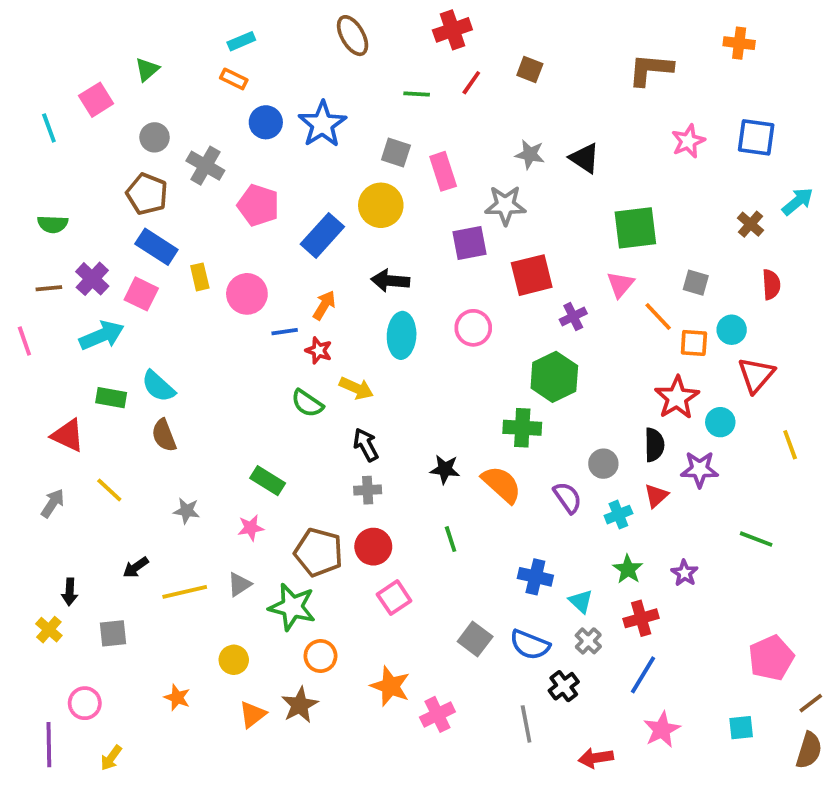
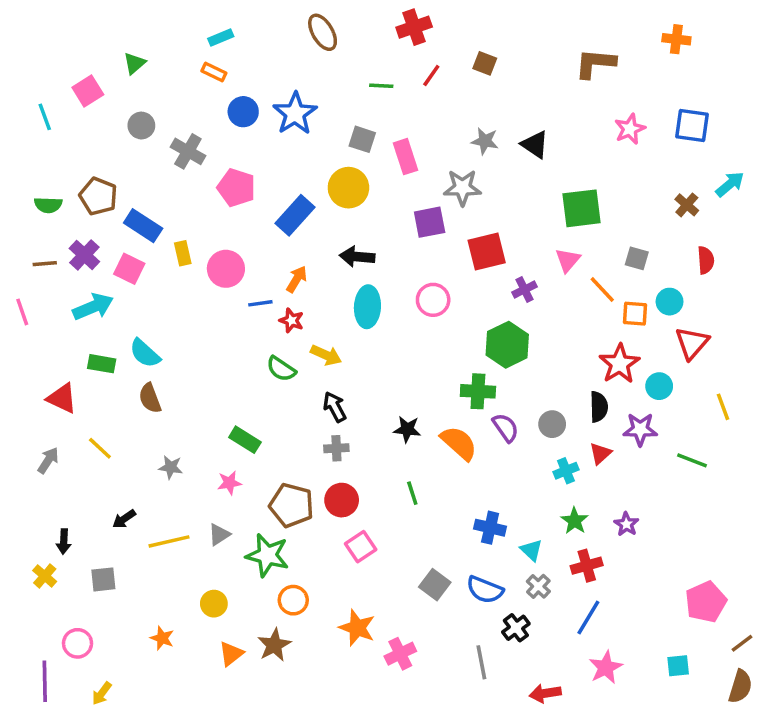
brown pentagon: (147, 194) -> (98, 196), moved
purple semicircle: (568, 498) -> (506, 428), moved
green line: (756, 539) -> (692, 460), moved

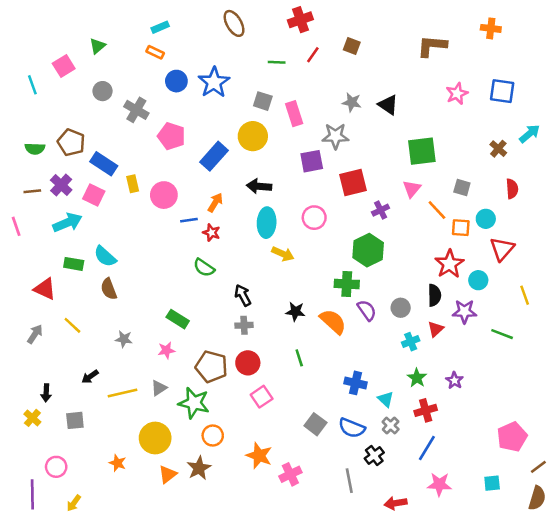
yellow arrow: (326, 355) -> (283, 254), moved
yellow circle: (214, 604) -> (155, 438), size x1.6
pink star: (606, 667) -> (439, 484), turned 30

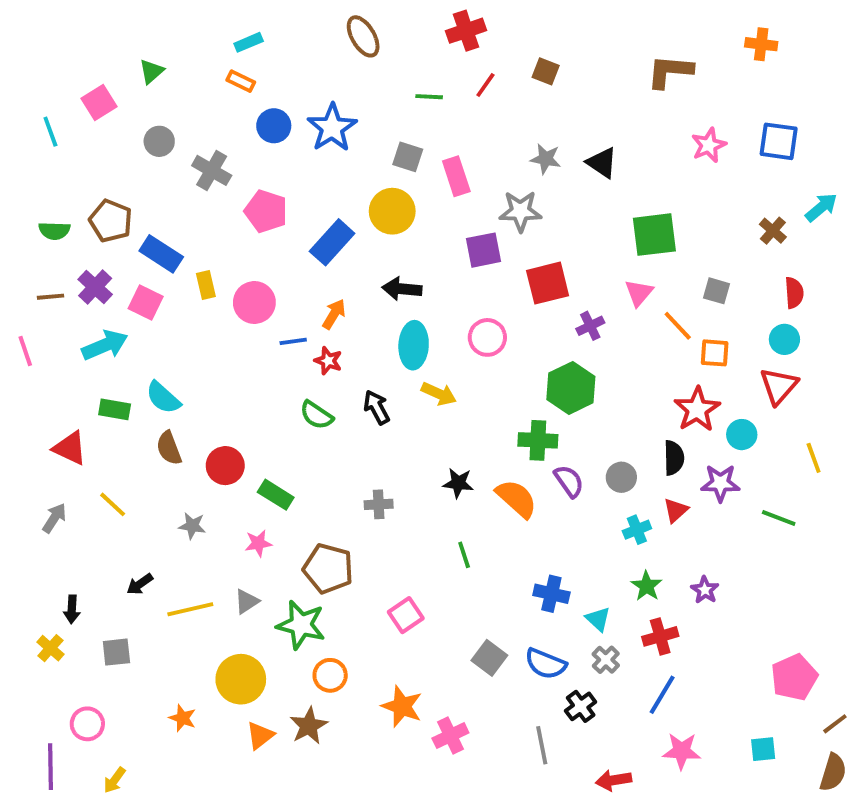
cyan circle: (486, 219) -> (784, 339), moved
black arrow: (243, 295) -> (377, 407), moved
red circle: (248, 363) -> (225, 466), moved

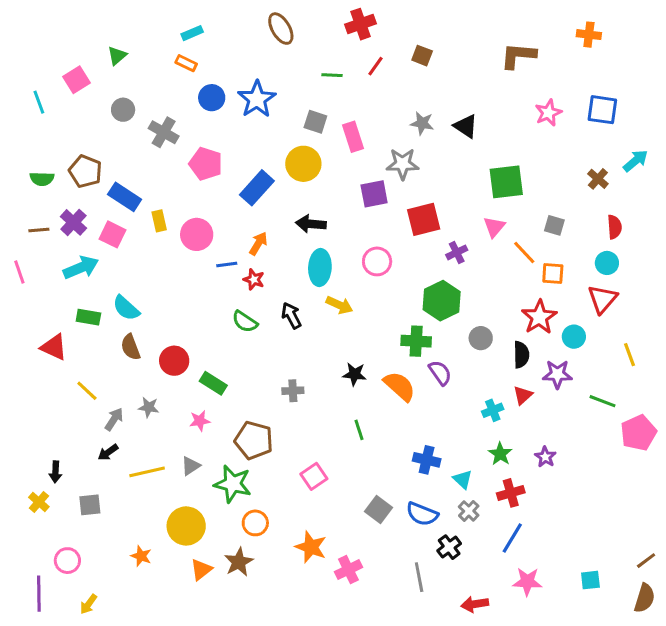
gray circle: (621, 477) -> (481, 338), moved
gray arrow: (54, 518) -> (114, 419), moved
pink pentagon: (794, 677) -> (639, 433), moved

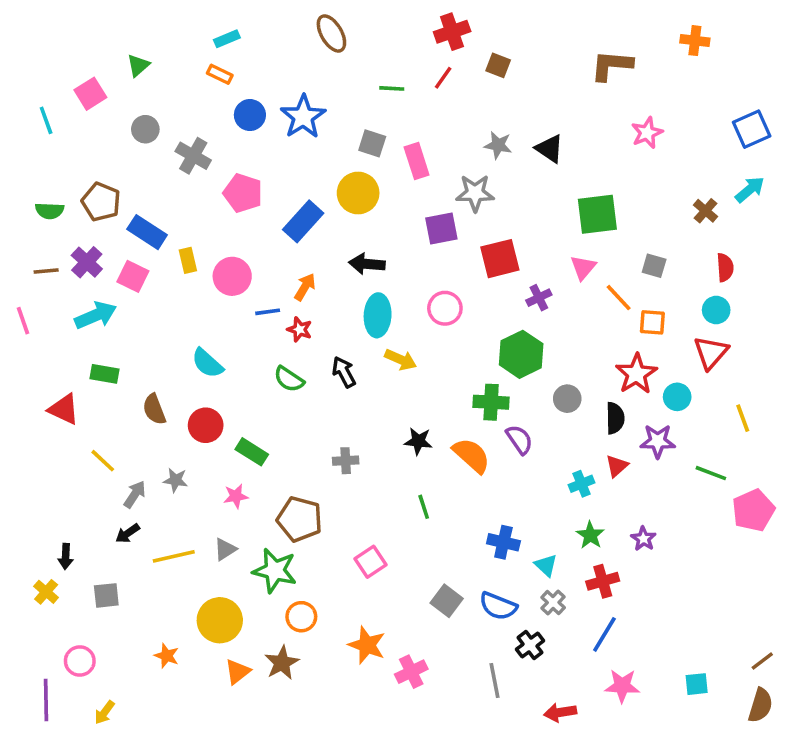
red cross: (360, 24) -> (452, 32), moved
blue square: (602, 110) -> (752, 129), moved, turned -32
cyan semicircle: (126, 308) -> (207, 363), moved

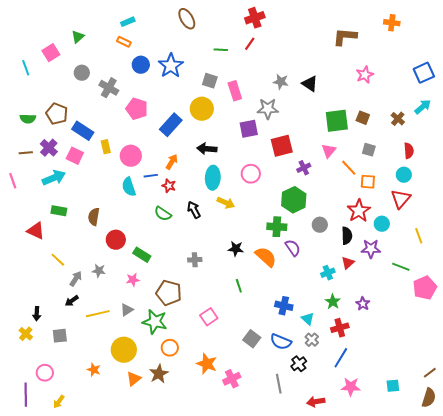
brown square: (498, 65) -> (363, 118), moved
cyan semicircle: (207, 363) -> (129, 187), moved, turned 30
brown semicircle: (154, 409) -> (94, 217), moved, turned 30

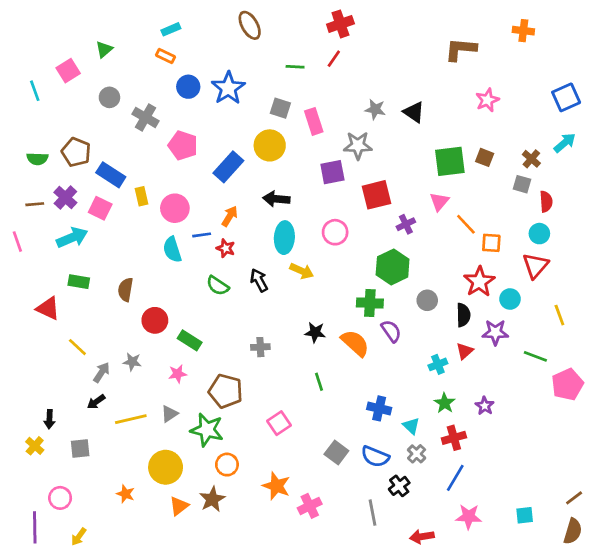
gray square: (369, 150) -> (522, 184), moved

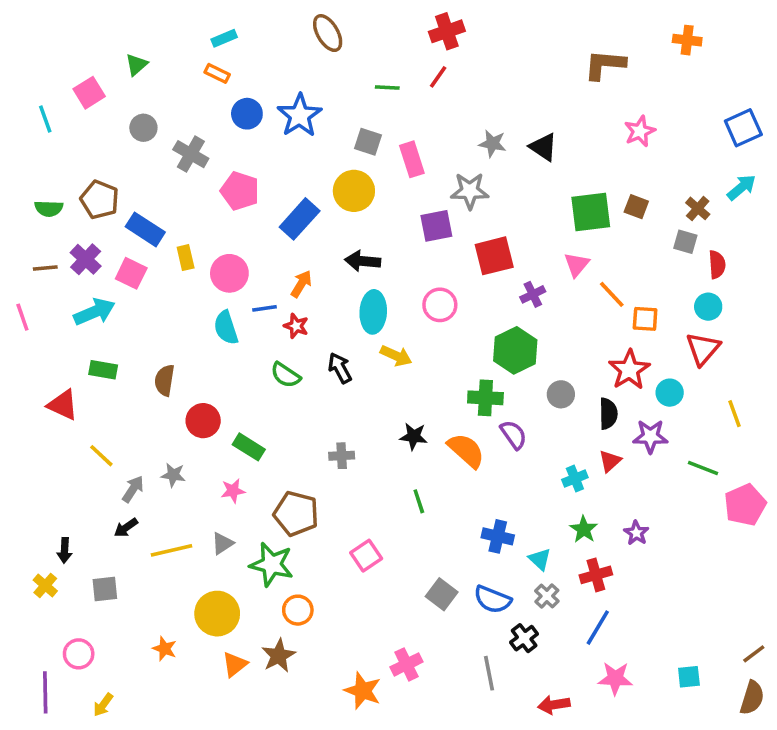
orange star: (276, 486) -> (363, 691), moved

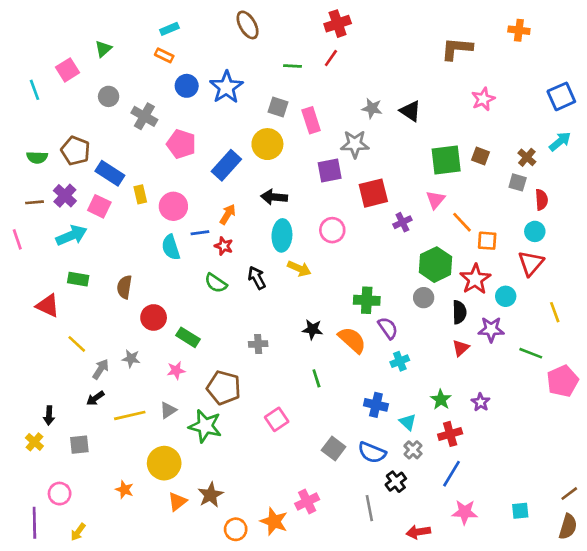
green hexagon: (515, 350) -> (436, 265), moved
cyan cross: (575, 479) -> (400, 361), moved
orange circle: (298, 610) -> (236, 529), moved

